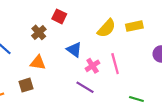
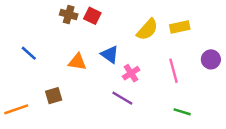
brown cross: (39, 32) -> (69, 15), moved, turned -32
orange triangle: (38, 63) -> (77, 62), moved
pink line: (115, 64) -> (173, 71), moved

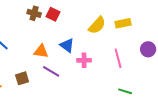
pink cross: (131, 73) -> (84, 60), turned 32
purple line: (122, 98) -> (51, 71), moved

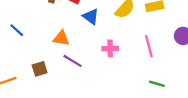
blue triangle: (67, 45) -> (91, 17), moved

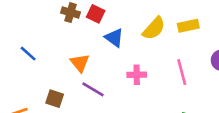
orange triangle: (61, 38) -> (80, 63), turned 42
brown square: (40, 69) -> (55, 99), turned 35

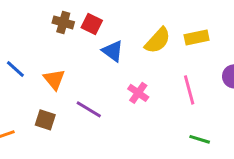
orange triangle: (80, 63) -> (54, 79), moved
pink cross: (137, 75) -> (138, 93), turned 36

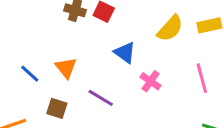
blue triangle: (113, 51) -> (125, 53), moved
blue line: (15, 69) -> (30, 74), moved

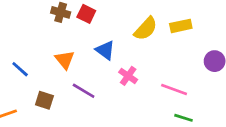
orange triangle: (66, 68) -> (65, 60), moved
pink line: (202, 78) -> (174, 89), moved, turned -55

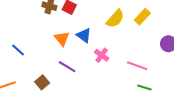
yellow rectangle: (181, 26) -> (142, 17), turned -35
orange triangle: (65, 60) -> (62, 39), moved
brown square: (44, 100) -> (42, 82), moved, turned 32

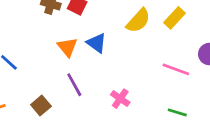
pink cross: (102, 55) -> (120, 99), moved
pink line: (137, 66) -> (176, 69), moved
purple line: (67, 67) -> (74, 85), turned 30

